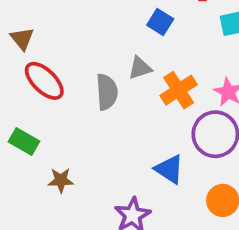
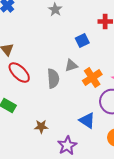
blue square: (160, 22) -> (82, 41), turned 32
brown star: (61, 180) -> (41, 127), moved

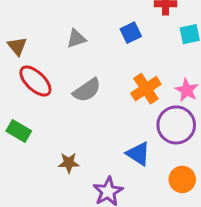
gray triangle: (71, 66) -> (76, 39), moved
gray semicircle: (53, 79) -> (87, 90), turned 60

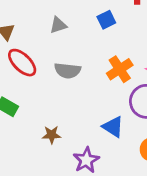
gray semicircle: (87, 90) -> (68, 71), turned 40

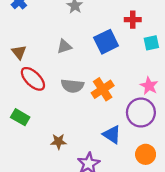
blue square: (106, 20) -> (106, 42), size x1.5
orange cross: (120, 69) -> (103, 89), moved

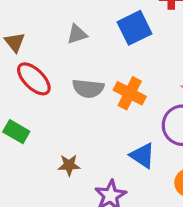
orange cross: (103, 89) -> (130, 93), turned -30

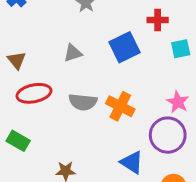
red ellipse: (34, 79) -> (34, 93), turned -56

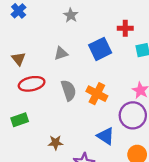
gray semicircle: (83, 102) -> (69, 90), turned -114
green rectangle: (18, 141) -> (20, 120), turned -49

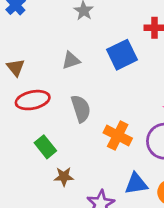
orange cross: (97, 94) -> (118, 136), moved
green rectangle: (20, 120) -> (45, 147), moved, turned 70
blue triangle: (106, 136) -> (136, 184), moved, turned -42

